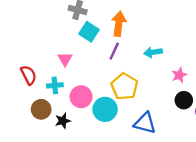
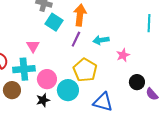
cyan arrow: (153, 52) -> (101, 40), moved
pink star: (179, 75) -> (123, 55), moved
cyan cross: (55, 85) -> (24, 69), size x1.5
black star: (63, 121) -> (43, 100), moved

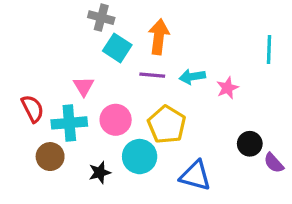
purple line: (76, 39) -> (152, 75), turned 70
pink star: (123, 55) -> (227, 88), moved
pink circle: (47, 79) -> (116, 120), moved

